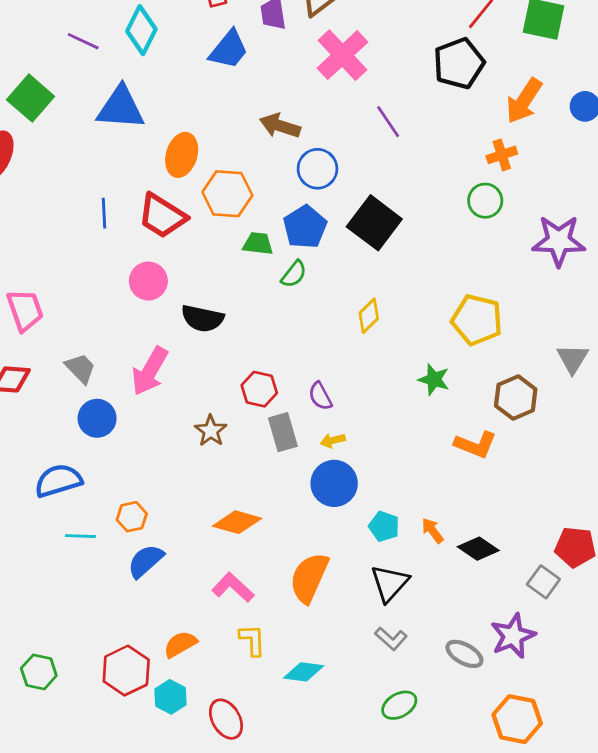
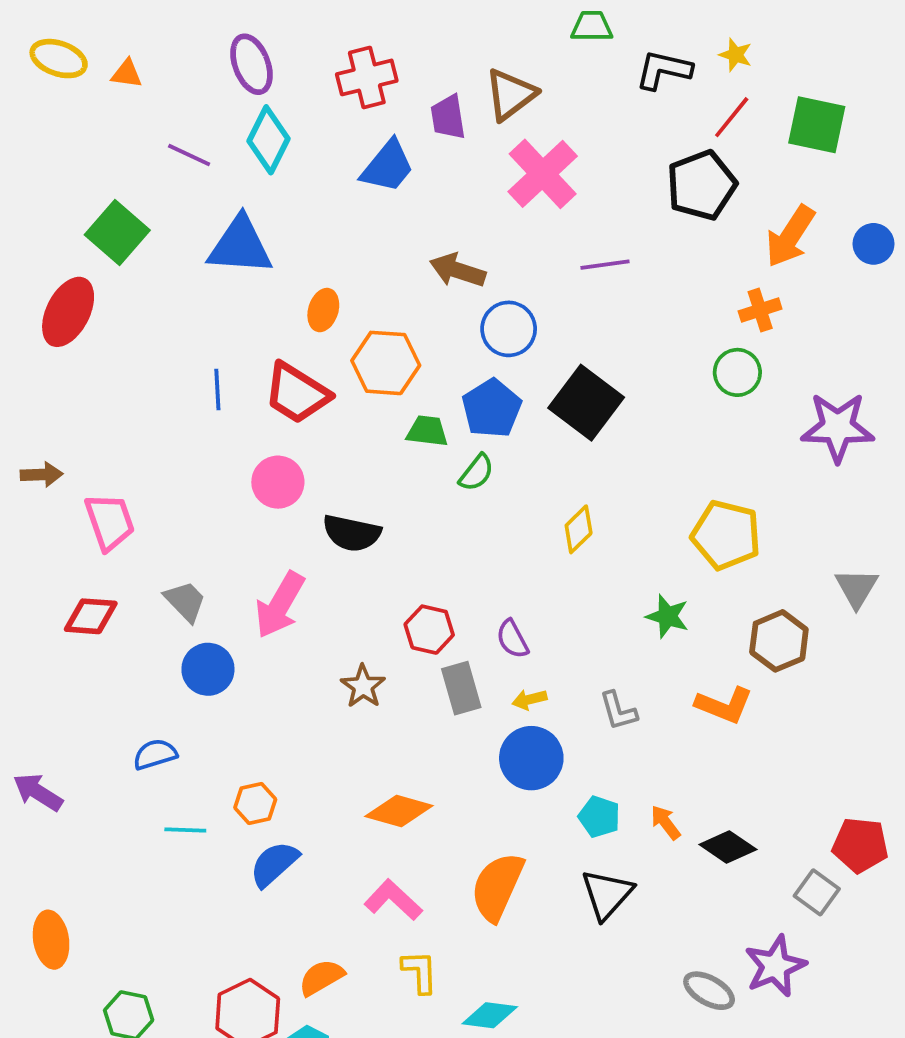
purple line: (388, 122) -> (605, 265), turned -64
orange ellipse: (182, 155) -> (323, 310), size x0.7
blue semicircle: (58, 481) -> (155, 754), size x0.7
gray L-shape: (391, 639) -> (618, 711), moved, turned 32

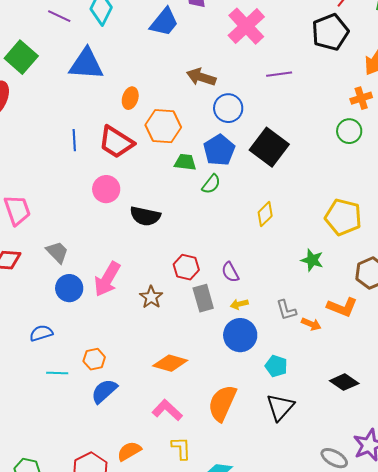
pink arrow: (280, 605) -> (107, 279), moved
orange arrow: (666, 822) -> (311, 324), moved, turned 150

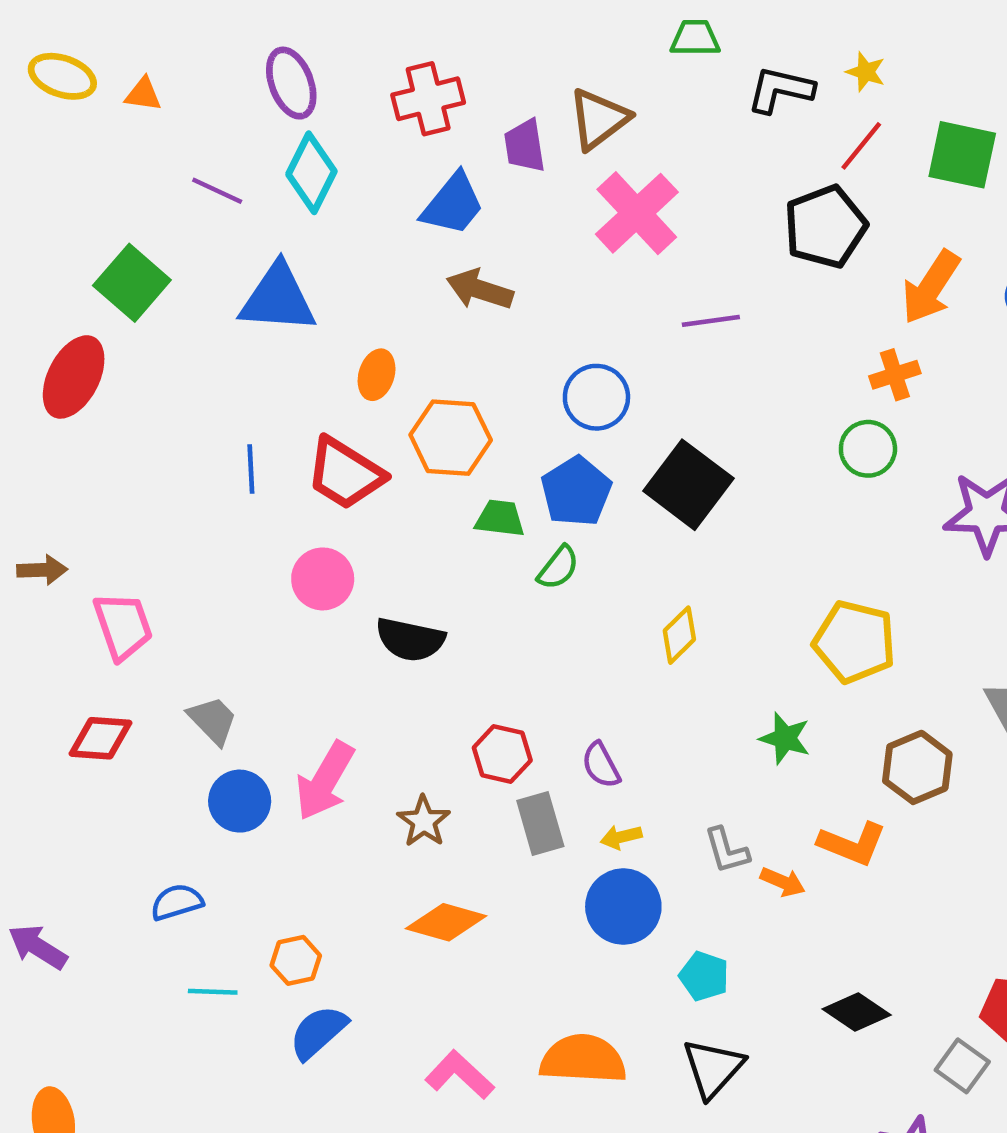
brown arrow: (201, 77) -> (480, 289), moved
orange diamond: (170, 363) -> (446, 922), moved
orange semicircle: (222, 403) -> (583, 1059), turned 69

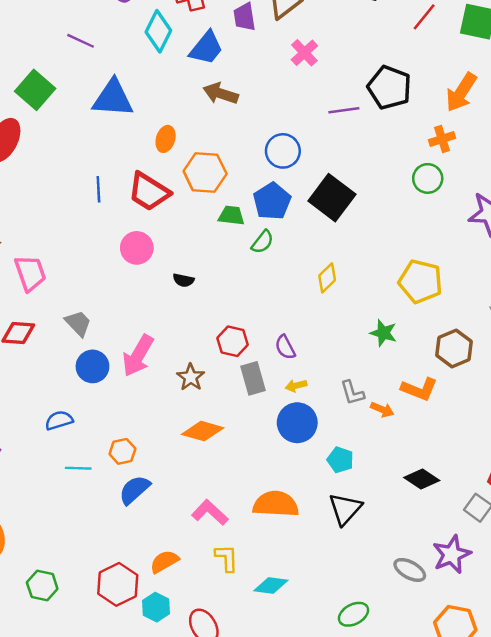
cyan diamond: (311, 173) -> (158, 31), moved
pink cross: (637, 213) -> (304, 53), size x0.6
black pentagon: (825, 227) -> (389, 87), moved, turned -30
black semicircle: (410, 640) -> (183, 280), size x0.6

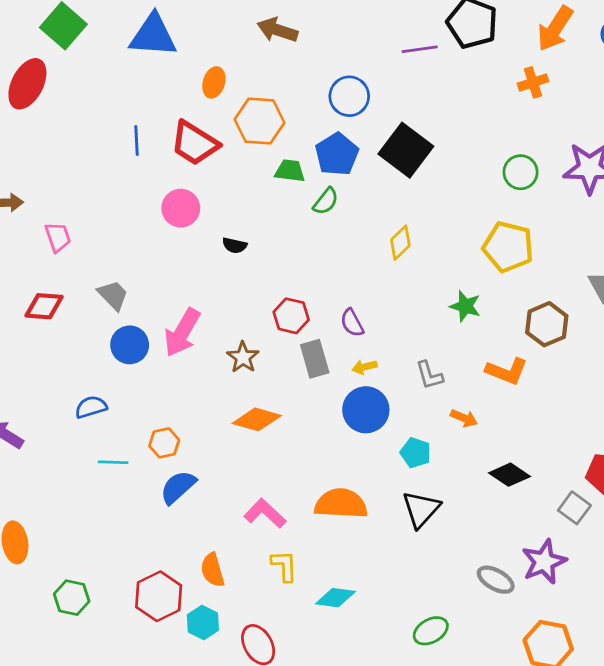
green circle: (428, 178) -> (521, 172), moved
pink trapezoid: (30, 273) -> (58, 237), size x0.7
orange arrow: (382, 410) -> (464, 418), moved
orange semicircle: (164, 562) -> (213, 570), turned -76

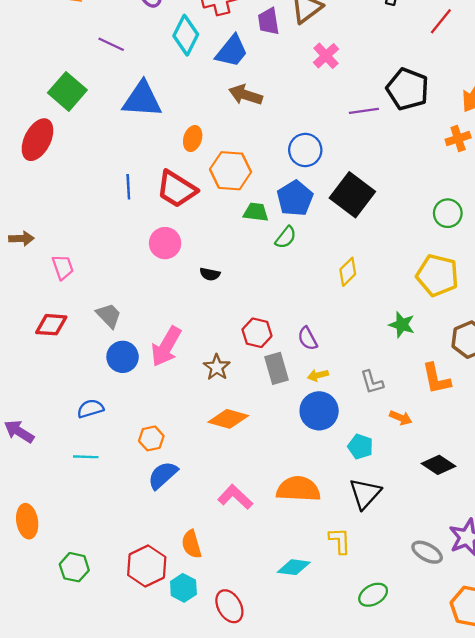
orange L-shape: (507, 371) -> (436, 379), turned 56
cyan line: (113, 462) -> (86, 457), moved
yellow L-shape: (284, 566) -> (340, 541), moved

